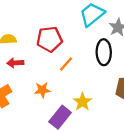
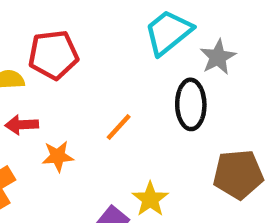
red pentagon: (49, 39) -> (53, 55), moved
orange star: (42, 90) -> (58, 156), moved

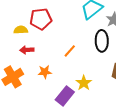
orange star: (58, 156) -> (45, 72), moved

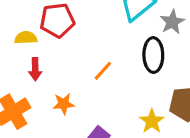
red arrow: (27, 50) -> (35, 69), turned -88
yellow star: (84, 83) -> (152, 121), moved

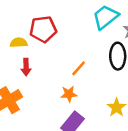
orange star: (64, 104) -> (69, 94), moved

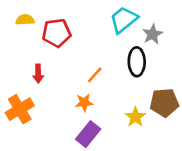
yellow semicircle: (19, 43) -> (25, 20), moved

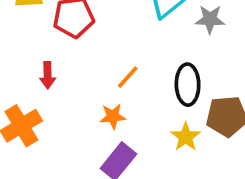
gray star: (152, 34) -> (210, 19), turned 30
black ellipse: (137, 62) -> (188, 85), moved

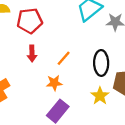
red arrow: (48, 75) -> (32, 54), moved

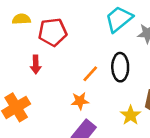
red arrow: (32, 54) -> (36, 65), moved
black ellipse: (101, 63) -> (120, 67), moved

